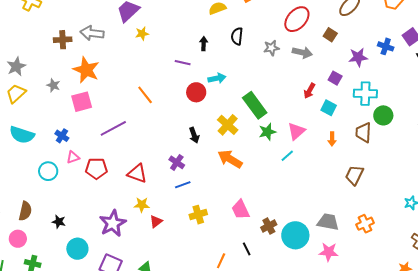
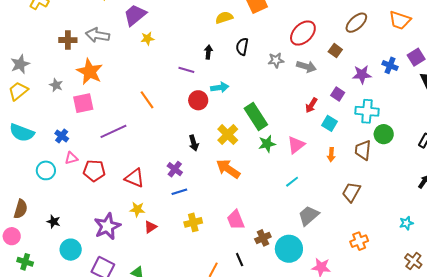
cyan line: (287, 156) -> (292, 182), moved
gray trapezoid: (328, 222) -> (309, 216), moved, turned -55

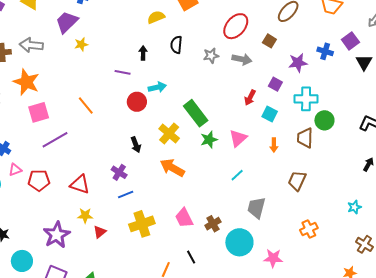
pink square: (83, 103) -> (39, 112), moved
gray trapezoid: (309, 216) -> (256, 208), turned -30
yellow cross: (193, 222) -> (142, 224), size x1.4
brown cross: (263, 238) -> (213, 224), moved

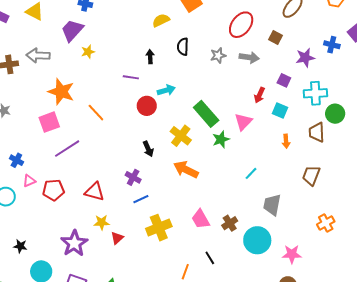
orange star: (26, 82) -> (61, 92), moved
pink triangle: (238, 138) -> (243, 122), moved

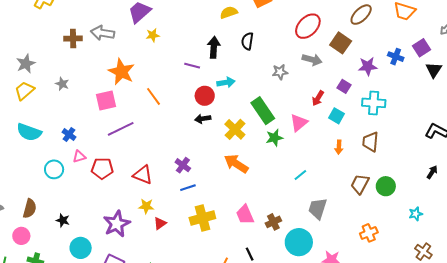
brown square: (276, 38) -> (341, 43), size x1.5
gray star: (218, 55) -> (280, 72), moved
black arrow: (150, 57) -> (214, 47), size x1.5
green circle: (335, 114) -> (386, 186), moved
black arrow: (148, 149) -> (203, 119), moved, turned 98

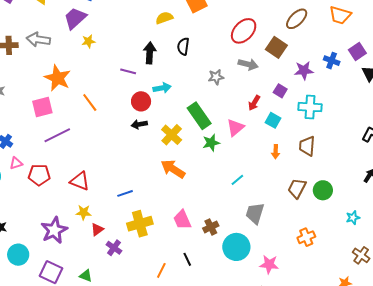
purple cross: (183, 165) -> (114, 248), moved

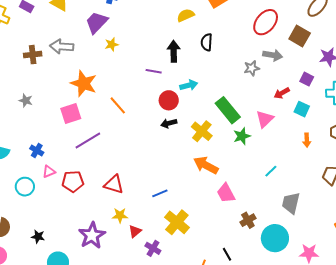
gray star: (216, 77) -> (252, 68), moved
red arrow: (254, 103) -> (282, 93), turned 35
pink trapezoid: (182, 220) -> (226, 193), moved
yellow cross: (140, 224) -> (177, 222), turned -30

